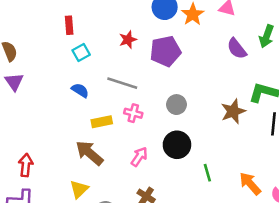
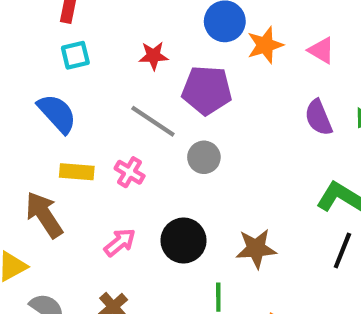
gray line: (122, 83) -> (153, 121), moved
blue semicircle: (80, 90) -> (57, 113), size x1.5
gray circle: (177, 105) -> (204, 157), moved
brown star: (233, 111) -> (256, 249), moved

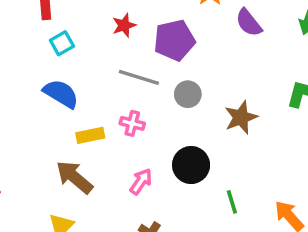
purple semicircle: (318, 117) -> (249, 23), moved
brown star: (256, 249) -> (241, 117), moved

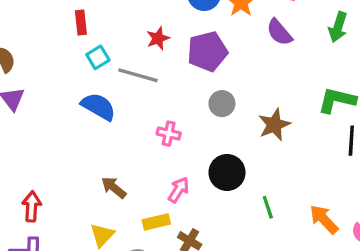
gray line: (139, 77) -> (138, 75), moved
yellow rectangle: (90, 135) -> (156, 222), moved
brown arrow: (74, 177) -> (114, 188), size x0.7

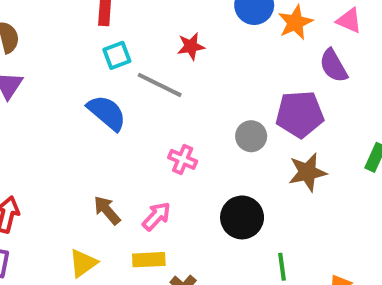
purple pentagon: (207, 51) -> (300, 114), moved
pink arrow: (179, 190) -> (157, 216), moved

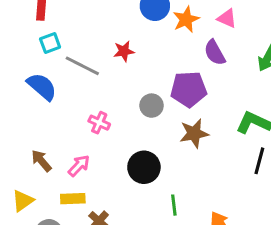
red star: (191, 46) -> (124, 51), moved

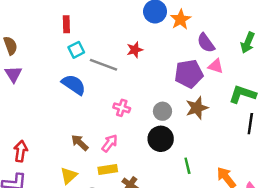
pink triangle: (227, 18) -> (216, 66), moved
gray circle: (152, 106) -> (162, 111), moved

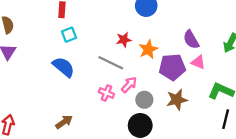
orange star: (181, 19) -> (148, 49), moved
gray line: (103, 65) -> (111, 63), moved
brown arrow: (80, 143) -> (64, 122), turned 96
pink arrow: (110, 143) -> (129, 85), moved

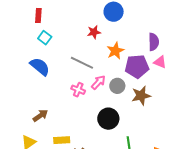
cyan square: (69, 35) -> (45, 38), turned -32
red star: (124, 40) -> (94, 32), moved
purple semicircle: (191, 40) -> (154, 42), turned -150
gray circle: (144, 100) -> (117, 86), moved

